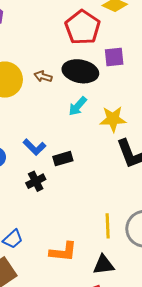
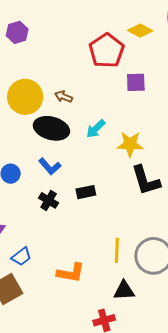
black ellipse: (80, 71) -> (51, 128), moved
black rectangle: (63, 159) -> (86, 192), moved
black cross: (36, 181) -> (49, 200), turned -36
black triangle: (104, 265) -> (124, 291), moved

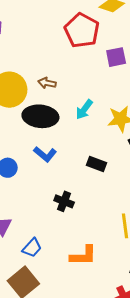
black rectangle: (86, 192) -> (96, 164), moved, turned 42
black cross: (49, 200) -> (64, 201), moved

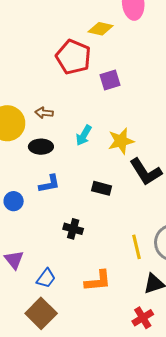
black ellipse: (40, 116) -> (41, 147), size x0.7
blue L-shape: (45, 154) -> (49, 184), turned -45

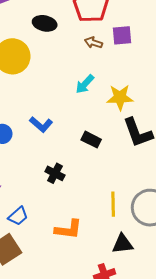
brown arrow: (44, 113) -> (93, 43), moved
black ellipse: (41, 147) -> (45, 23), moved
blue L-shape: (49, 184) -> (41, 124), turned 40

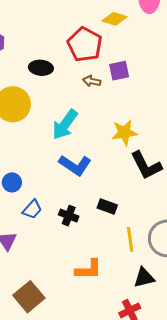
cyan arrow: (85, 84) -> (65, 125), moved, size x1.5
blue L-shape: (41, 124) -> (75, 165), moved, size x1.4
black rectangle: (91, 140) -> (107, 206), moved
blue trapezoid: (18, 216) -> (32, 209), moved

